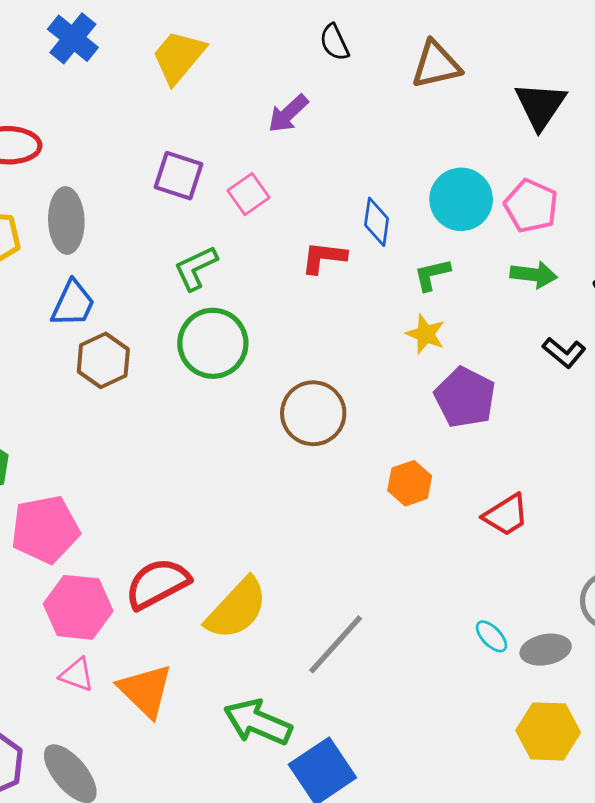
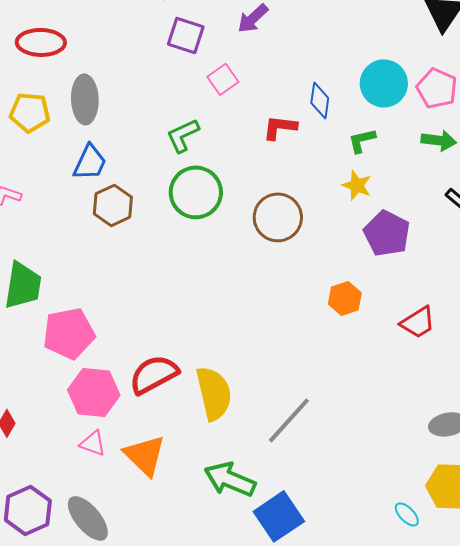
purple square: (179, 176) -> (186, 35), moved
brown circle: (313, 413) -> (278, 217), moved
yellow semicircle: (237, 609) -> (214, 393), turned -56
cyan ellipse: (491, 636) -> (407, 514), moved

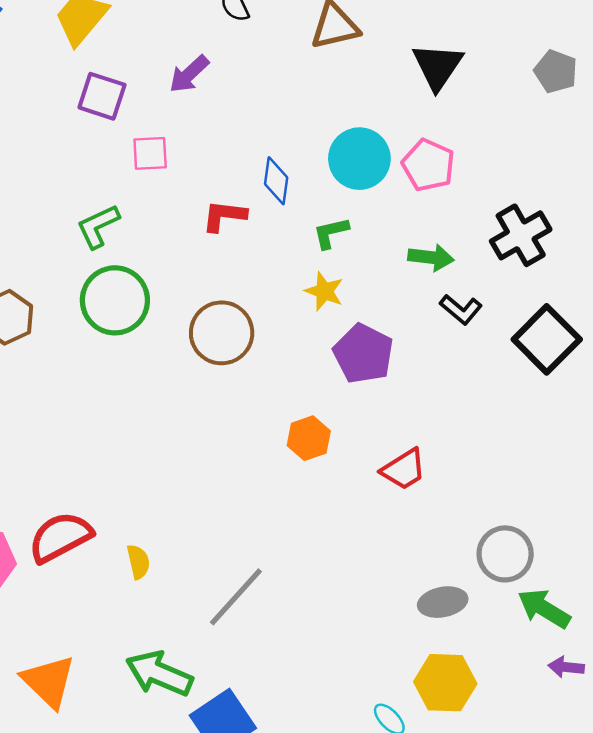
pink square: (223, 79) -> (150, 153), turned 32
green arrow: (439, 140) -> (431, 257), moved
yellow semicircle: (214, 393) -> (138, 562), size x0.5
orange triangle: (145, 455) -> (49, 681), moved

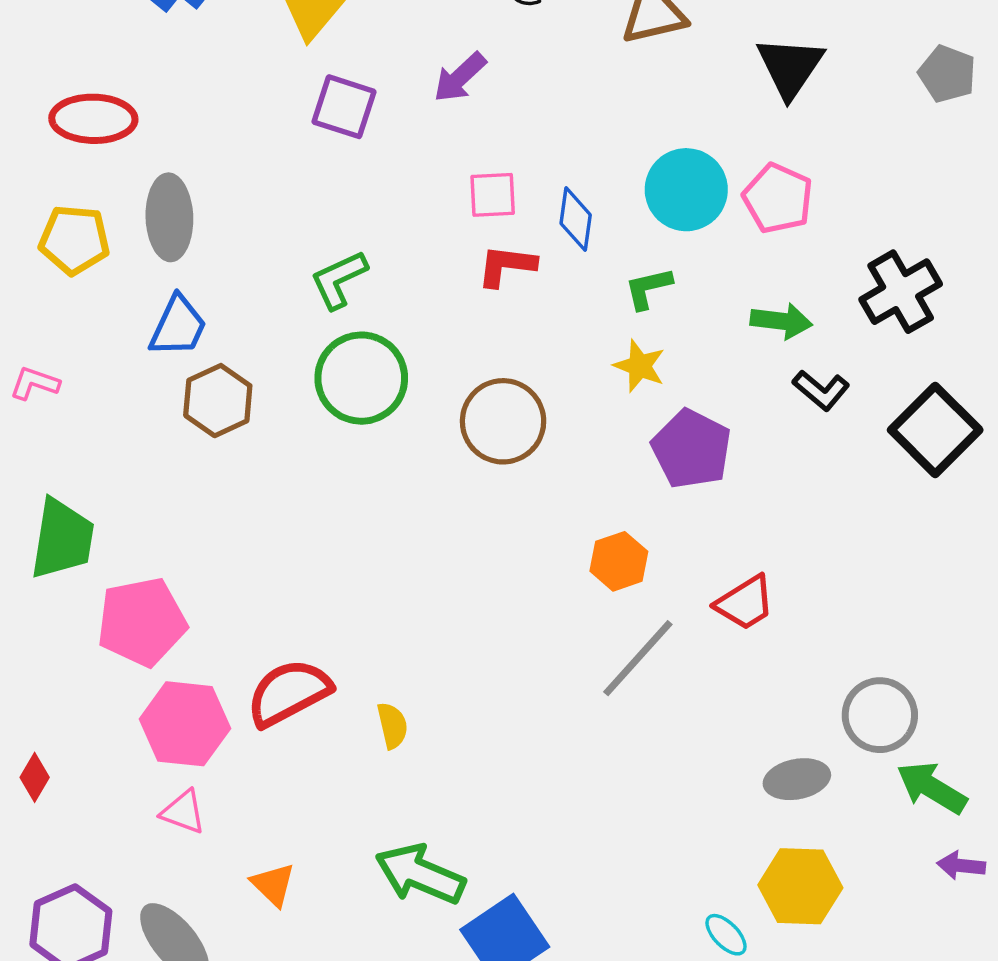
pink square: (150, 153) -> (493, 195), moved
gray line: (236, 597) -> (638, 658), moved
orange triangle: (49, 681) -> (273, 885), size x0.6

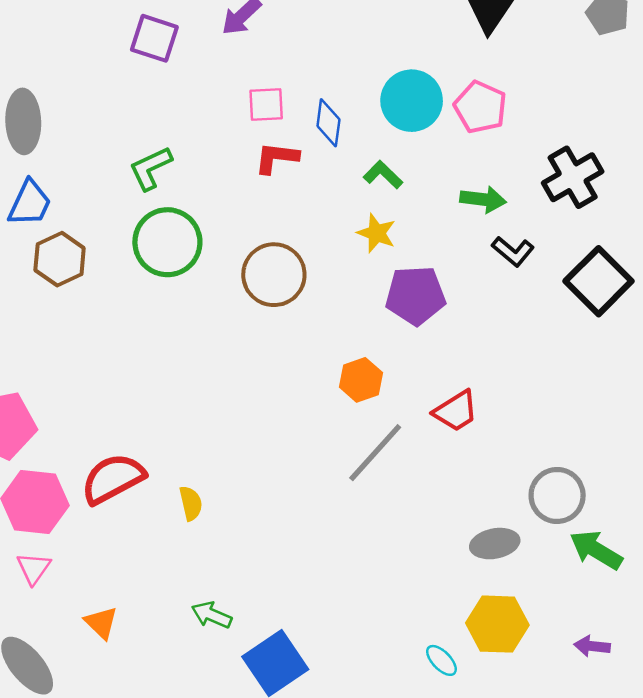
green L-shape: (648, 288) -> (383, 175), turned 57
purple pentagon: (691, 449) -> (415, 295), turned -30
pink triangle: (183, 812) -> (34, 568), turned 45
purple arrow: (961, 866) -> (592, 646), moved
green arrow: (420, 874) -> (212, 615), size x0.6

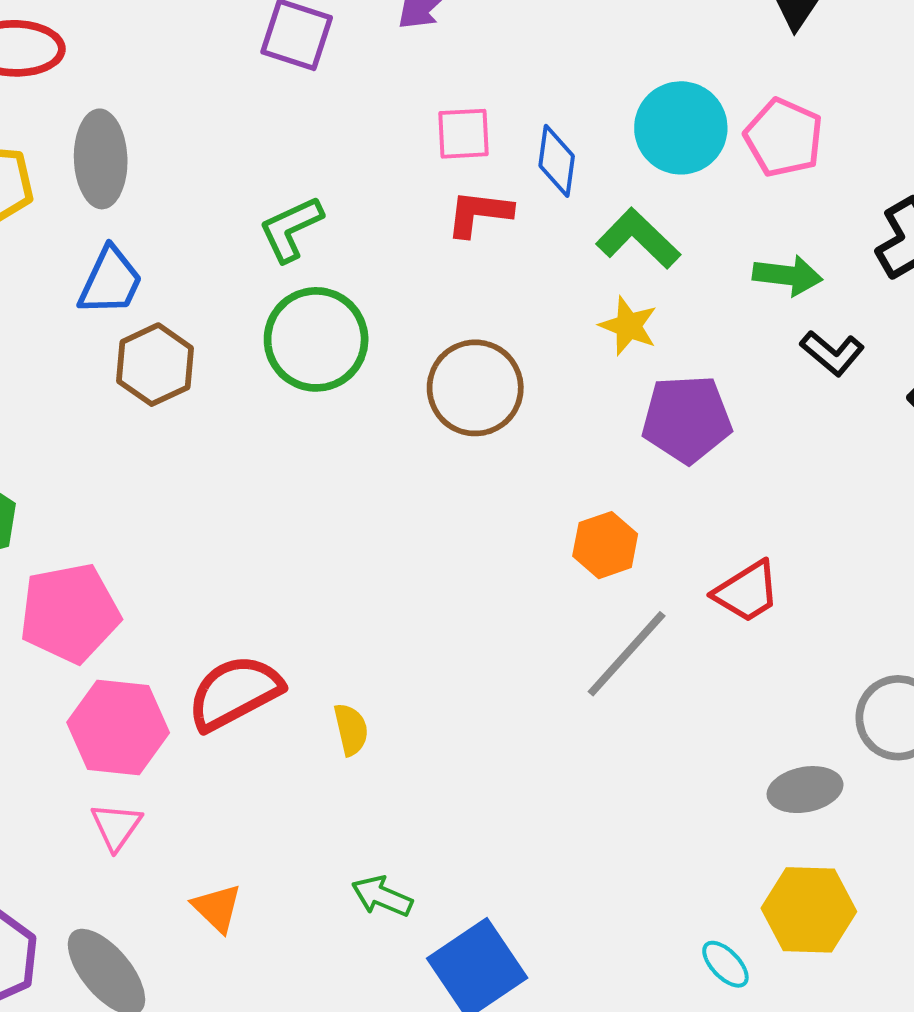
green L-shape: (383, 175) -> (638, 238), size x1.4

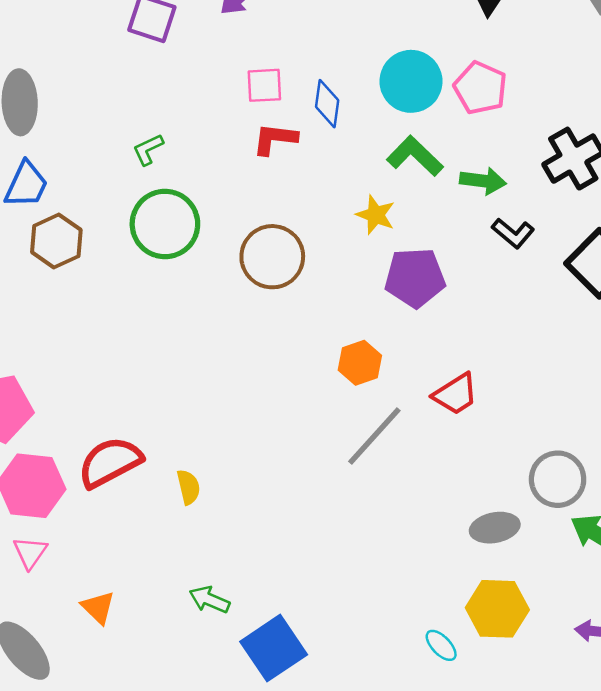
green L-shape: (291, 229) -> (148, 149), size x0.7
green L-shape: (638, 238) -> (415, 156), moved

